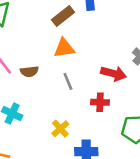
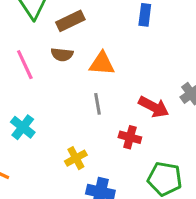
brown rectangle: (63, 16) -> (70, 21), moved
brown semicircle: (29, 72) -> (62, 55), moved

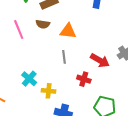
cyan cross: (23, 127) -> (29, 79), moved
yellow cross: (76, 158) -> (49, 91), turned 32

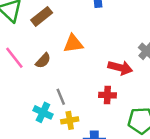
brown semicircle: (43, 24) -> (43, 61), moved, turned -40
gray line: (64, 57) -> (61, 97), moved

